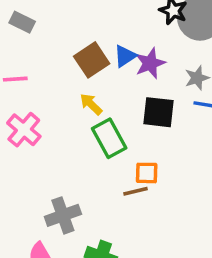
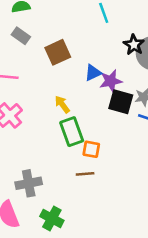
brown square: (92, 60) -> (58, 52), moved
black square: (159, 112) -> (121, 102), moved
orange square: (147, 173) -> (91, 149), moved

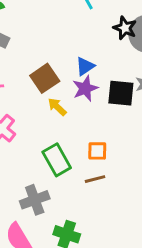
brown square: (58, 52) -> (45, 78), moved
purple star: (111, 81) -> (85, 88), moved
green rectangle: (72, 132) -> (57, 160), moved

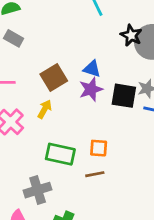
blue triangle: (85, 66) -> (92, 69), turned 48
yellow arrow: (57, 107) -> (45, 109), moved, turned 72
green rectangle: (57, 160) -> (60, 154), turned -52

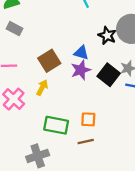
black star: (131, 35) -> (107, 36), moved
black square: (124, 96) -> (109, 75), turned 30

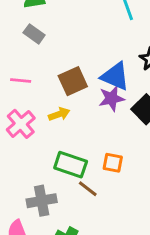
blue triangle: (81, 53) -> (115, 76), size x1.5
yellow arrow: (42, 88) -> (59, 114), turned 35
brown line: (86, 141) -> (88, 189), moved, turned 42

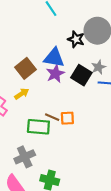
brown line: (88, 189) -> (52, 117), moved

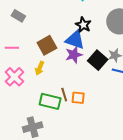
black star: (76, 39) -> (83, 25), moved
yellow arrow: (22, 94) -> (40, 68), turned 136
brown line: (52, 117) -> (64, 95), turned 40

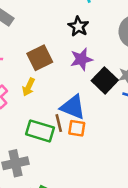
black star: (83, 25) -> (78, 26), moved
blue triangle: (75, 40) -> (73, 107), moved
purple star: (74, 55) -> (81, 59), moved

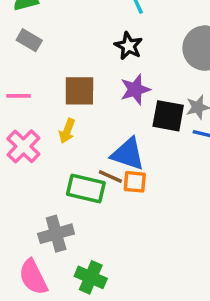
brown square: (40, 58) -> (79, 91), turned 30
black square: (105, 80) -> (168, 116), turned -30
brown line: (59, 123) -> (110, 176), turned -48

